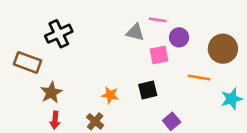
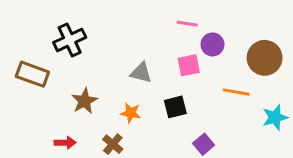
gray triangle: (135, 32) -> (141, 73), moved
brown star: (51, 93) -> (84, 101), moved
red arrow: (55, 120) -> (65, 143), turned -96

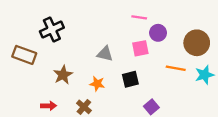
cyan star: (275, 117) -> (204, 75), moved

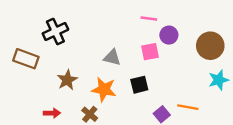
orange line: (176, 68) -> (188, 107), moved
orange star: (97, 84) -> (104, 89), size x1.5

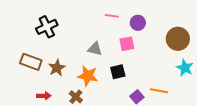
pink line: (149, 19) -> (112, 16), moved
purple circle: (169, 35) -> (138, 23), moved
brown rectangle: (26, 59) -> (31, 62), moved
cyan star: (219, 80) -> (185, 68), turned -30

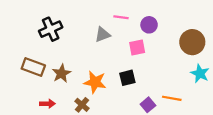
gray triangle: (95, 49) -> (103, 35), moved, turned -35

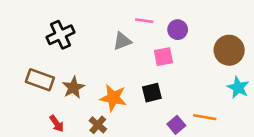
red arrow: (47, 104) -> (57, 124), turned 56

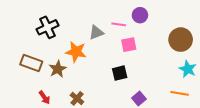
pink line: (144, 21) -> (119, 24), moved
purple circle: (178, 30) -> (140, 15), moved
orange star: (113, 98) -> (76, 52), moved
orange line: (205, 117) -> (180, 93), moved

